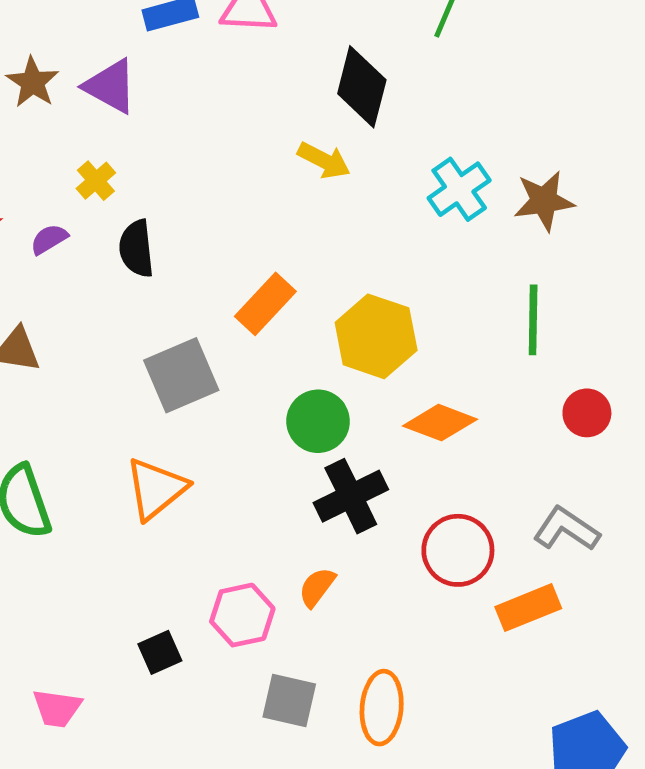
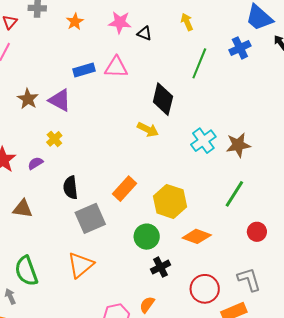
black semicircle: (136, 249) -> (70, 188), moved
green line: (533, 320) -> (234, 194), turned 32
black cross: (351, 496) -> (160, 267), size x0.7
gray L-shape: (566, 529) -> (249, 279), turned 40

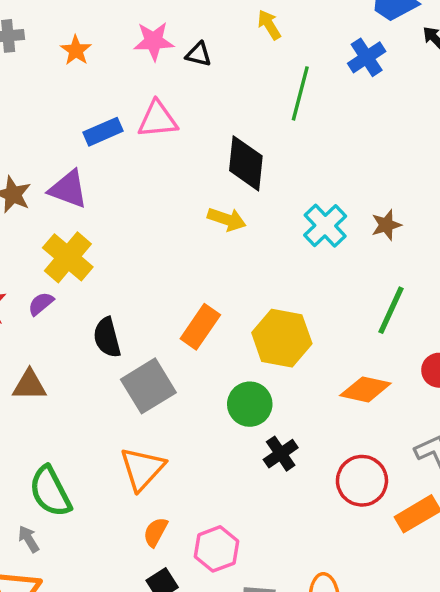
yellow cross: (54, 139) -> (68, 257), size x1.8
brown star: (238, 145) -> (386, 225), size x0.7
orange diamond: (197, 236) -> (365, 389), moved
orange semicircle: (147, 305) -> (155, 532), moved

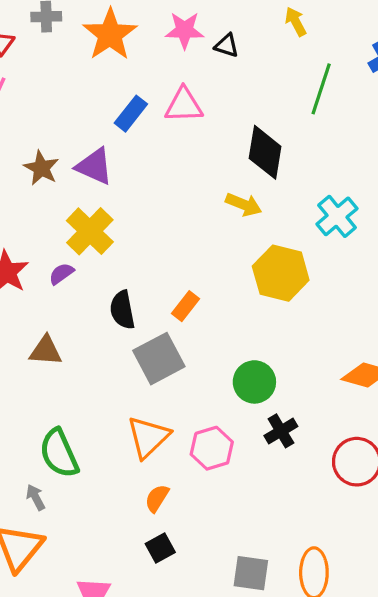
orange star: (76, 50) -> (110, 34), size x1.8
blue rectangle: (103, 132) -> (131, 114), turned -32
orange rectangle: (200, 327) -> (185, 306), moved, size x0.7
yellow hexagon: (282, 338) -> (281, 273), moved
pink hexagon: (216, 549) -> (212, 448), moved

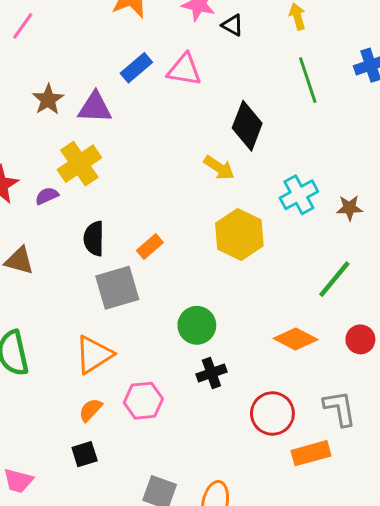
green line: (321, 89) -> (308, 80), turned -48
purple triangle: (94, 166) -> (95, 107), turned -33
pink hexagon: (212, 448) -> (143, 401), moved

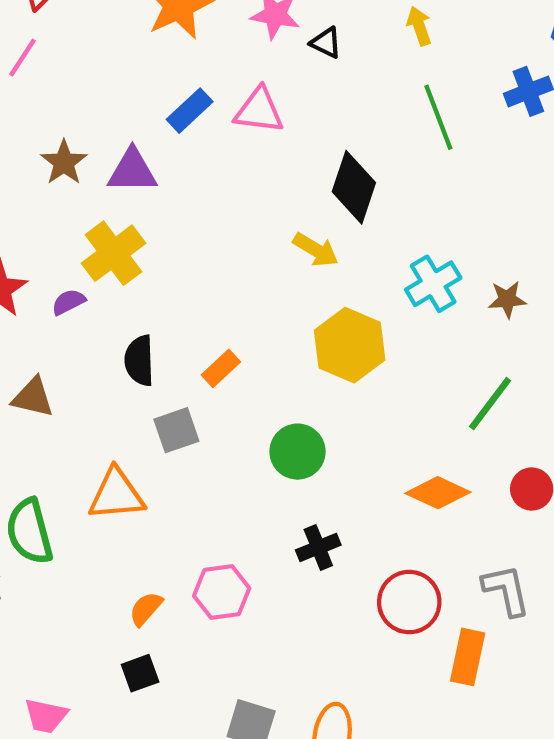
gray square: (117, 288) -> (176, 430), size x0.7
green circle: (197, 325) -> (298, 452), moved
orange triangle: (94, 355) -> (116, 494), moved, turned 30
orange rectangle: (311, 453) -> (468, 657), turned -60

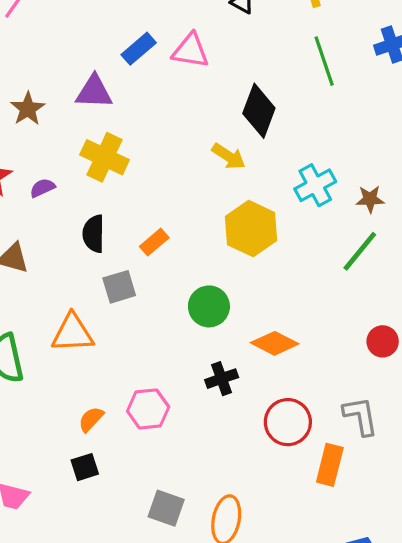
brown star: (64, 162) -> (28, 109), moved
yellow cross: (114, 253) -> (105, 157), moved, turned -30
green line: (490, 404) -> (360, 251), moved
orange diamond: (438, 493) -> (275, 343), moved

